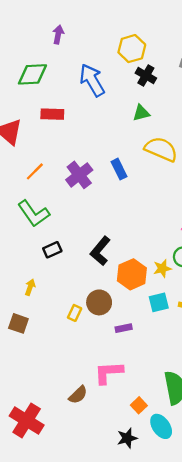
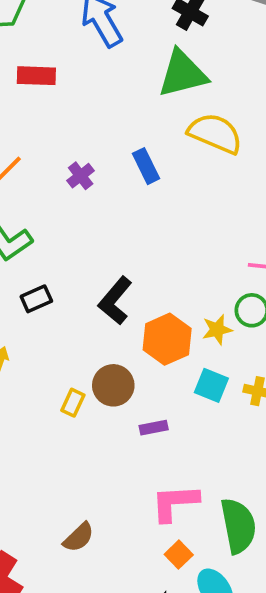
green triangle: (141, 113) -> (183, 74), size x1.8
purple cross: (79, 175) -> (81, 176), size x0.6
cyan square: (159, 302) -> (211, 385), turned 36
pink L-shape: (108, 373) -> (175, 503), moved

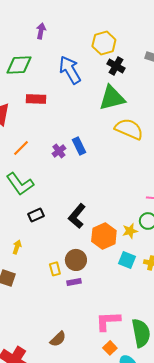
blue rectangle: (146, 166) -> (79, 146), moved
yellow rectangle: (73, 403) -> (55, 269), turned -40
purple rectangle: (154, 428) -> (74, 282), moved

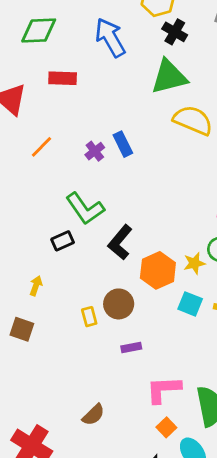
green L-shape: (20, 184) -> (85, 209), moved
purple rectangle: (74, 282) -> (131, 347), moved

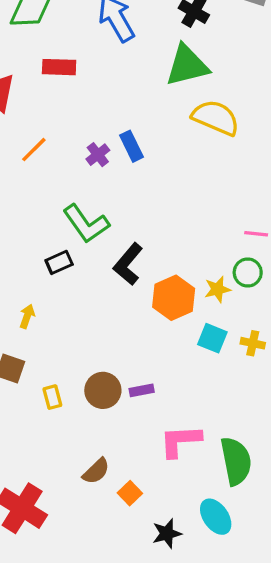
brown circle: (119, 304) -> (103, 390), moved
yellow rectangle: (89, 317) -> (52, 397), moved
orange square: (166, 427) -> (130, 493), moved

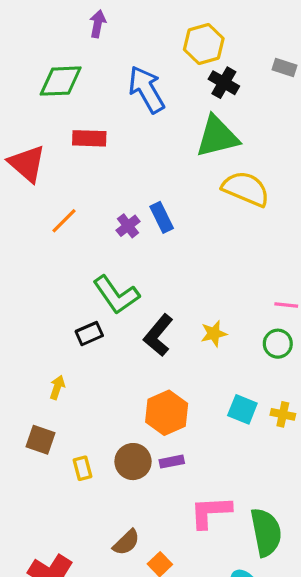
yellow star: (217, 289) -> (214, 334), moved
orange hexagon: (174, 298) -> (167, 413), moved

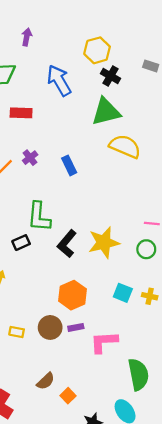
purple cross: (128, 226) -> (30, 158), moved
green L-shape: (116, 295) -> (39, 217), turned 40
yellow star: (214, 334) -> (104, 243), size x1.8
yellow rectangle: (82, 468) -> (17, 332), turned -64
pink L-shape: (210, 512) -> (104, 342), moved

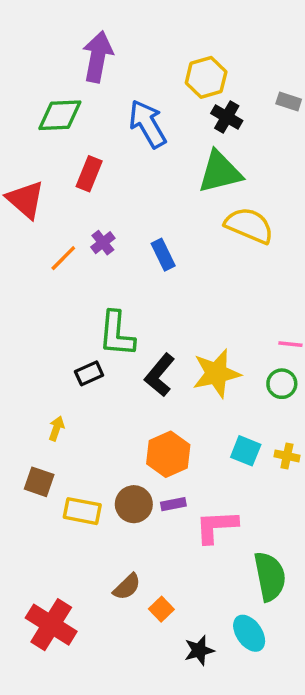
purple arrow: (27, 37) -> (98, 57), size x1.8
red rectangle: (21, 113) -> (89, 174), turned -70
yellow rectangle: (17, 332) -> (82, 511), size x1.5

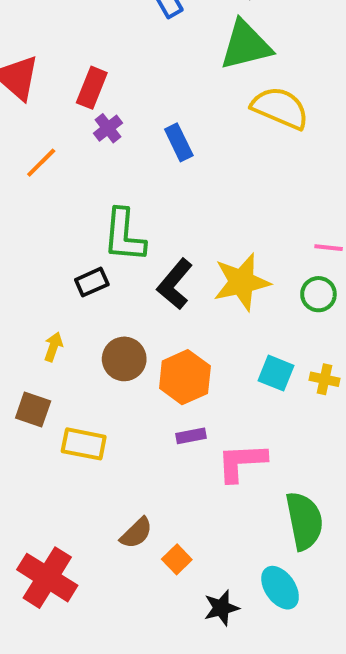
red rectangle: (89, 174) -> (92, 88), moved
orange line: (63, 258) -> (41, 163), moved
brown circle: (134, 504) -> (124, 359), moved

